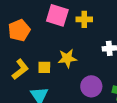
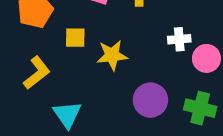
yellow square: (44, 67) -> (75, 38), moved

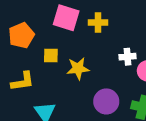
yellow L-shape: (37, 73) -> (23, 81), turned 30

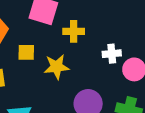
yellow cross: (98, 22) -> (74, 31), moved

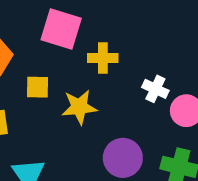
white cross: (112, 54) -> (155, 89), turned 30

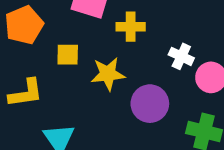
purple circle: (123, 158) -> (150, 104), moved

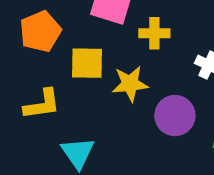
yellow square: (68, 55) -> (87, 63), size x1.4

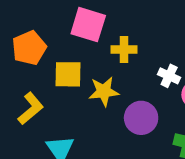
yellow L-shape: (42, 104) -> (31, 109), turned -32

